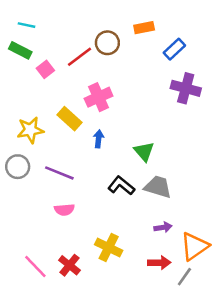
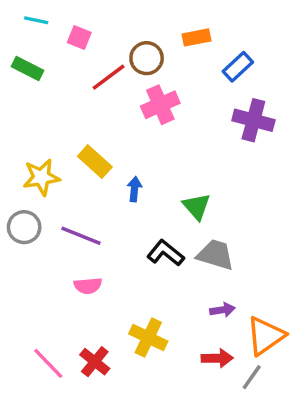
cyan line: (26, 25) -> (36, 20), moved
pink square: (45, 69) -> (79, 37), moved, turned -30
pink cross: (99, 97) -> (160, 105), moved

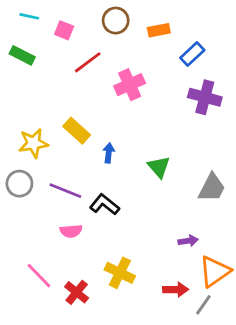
brown circle: (147, 58) -> (116, 21), moved
black L-shape: (165, 253) -> (104, 205), moved
gray trapezoid: (215, 255) -> (212, 188), moved, turned 100
purple arrow: (222, 310) -> (188, 241), moved
pink line: (48, 363) -> (39, 276), moved

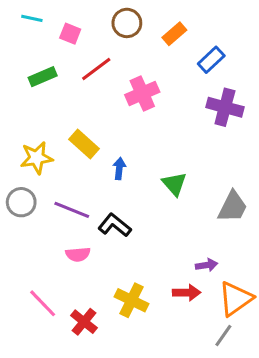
orange rectangle: (159, 30) -> (174, 34), turned -30
green rectangle: (22, 55) -> (43, 77), moved, turned -50
red arrow: (176, 290) -> (187, 293), moved

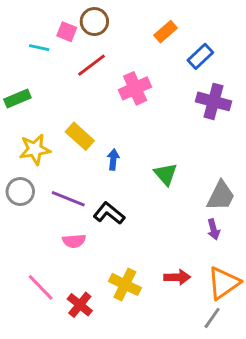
cyan line: (32, 18) -> (39, 48), moved
brown circle: (127, 23) -> (94, 22), moved
green rectangle: (43, 77) -> (17, 99), moved
purple arrow: (207, 265) -> (214, 229), moved, turned 84

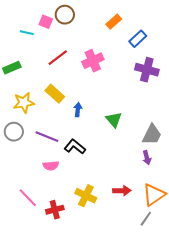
red line: (91, 65) -> (58, 58), moved
red cross: (80, 305) -> (55, 210), turned 36

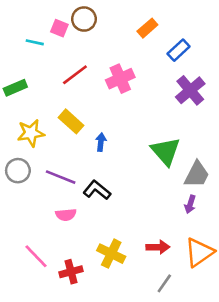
purple cross: (147, 70) -> (190, 90), turned 35
green triangle: (114, 120) -> (166, 151), moved, size x1.4
purple arrow: (147, 158) -> (190, 204), turned 32
gray line: (146, 219) -> (164, 283), moved

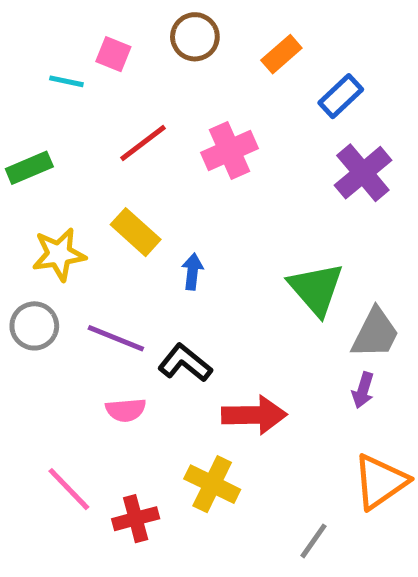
brown circle: (84, 19) -> (195, 37), moved
red arrow: (158, 247) -> (254, 415), moved, size x1.4

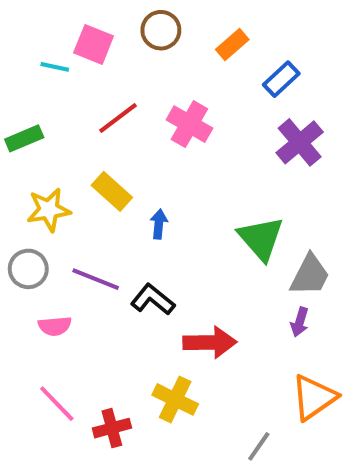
pink square: (113, 54) -> (94, 44), size x1.4
pink cross: (230, 150) -> (189, 124), turned -36
pink semicircle: (126, 410) -> (55, 326), moved

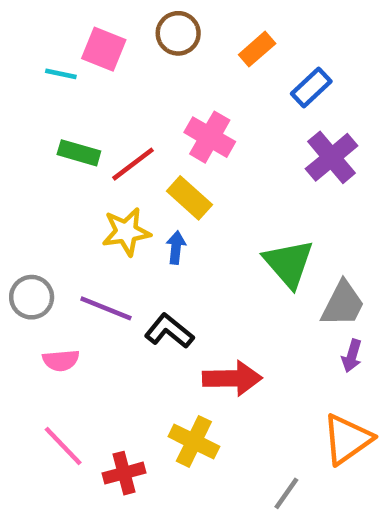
red line: (118, 118) -> (133, 164), moved
green rectangle: (24, 138) -> (79, 153), moved, turned 39
yellow rectangle: (112, 191) -> (189, 198), moved
yellow star: (49, 210) -> (126, 232), moved
purple arrow: (300, 322) -> (352, 356), moved

